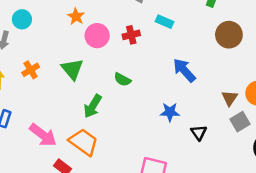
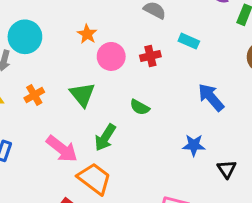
cyan circle: (22, 19) -> (25, 37), size x1.5
pink arrow: (43, 135) -> (62, 149), moved

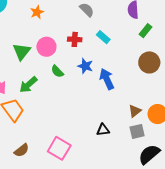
pink circle: (111, 56) -> (46, 47), moved
blue star: (194, 145) -> (85, 66), moved
black triangle: (227, 169) -> (103, 130), turned 40

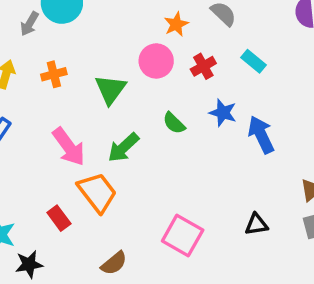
orange star: (37, 12) -> (176, 24), moved
red cross: (75, 39) -> (203, 66), turned -32
pink circle: (46, 47) -> (156, 61), moved
pink square: (59, 148) -> (183, 236), moved

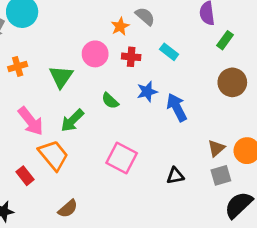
orange star: (176, 24) -> (120, 26), moved
red cross: (203, 66) -> (131, 57), turned 36
blue star: (223, 113) -> (147, 92), turned -30
pink square: (183, 236) -> (122, 158), moved

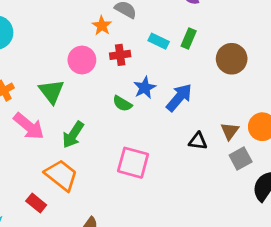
green rectangle: (225, 40) -> (189, 39), moved
green semicircle: (110, 101) -> (122, 104), moved
blue arrow: (177, 107) -> (179, 97), turned 80
pink arrow: (31, 121) -> (29, 126), moved
black triangle: (175, 176) -> (198, 141), moved, turned 30

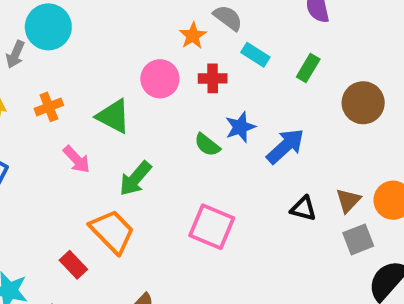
cyan rectangle: (159, 41) -> (255, 55), moved
green triangle: (52, 91) -> (113, 116), turned -32
pink arrow: (29, 126) -> (77, 159), size x0.7

